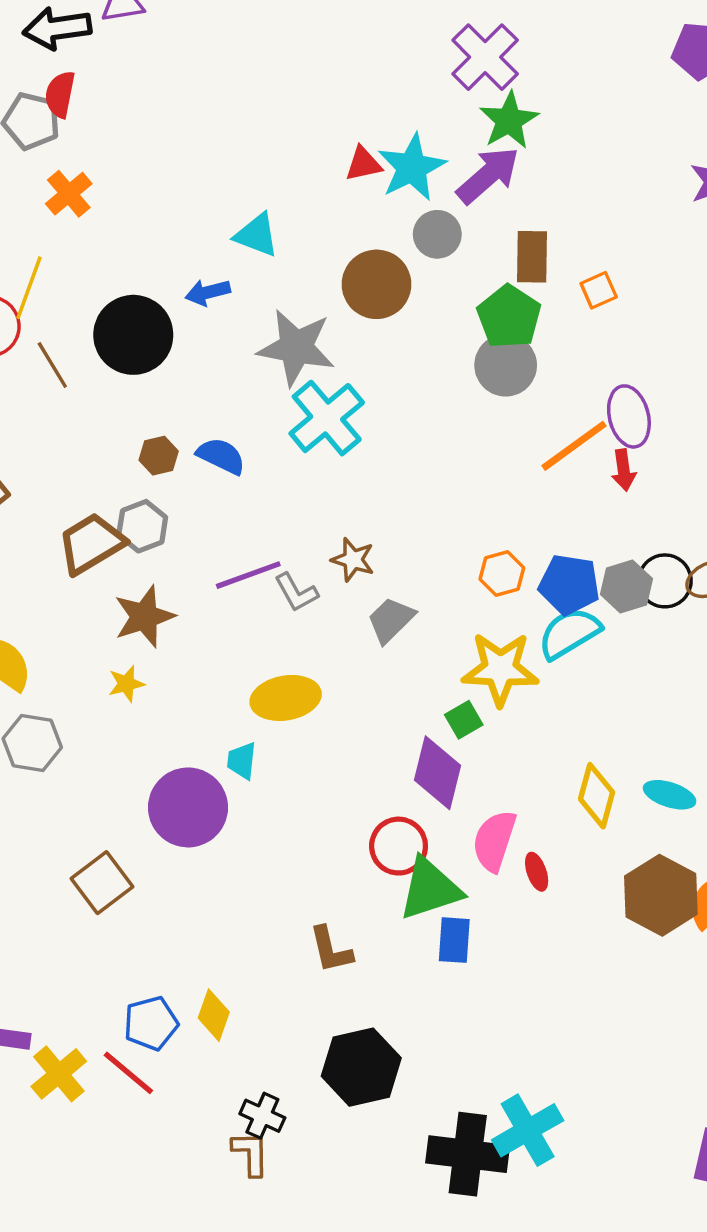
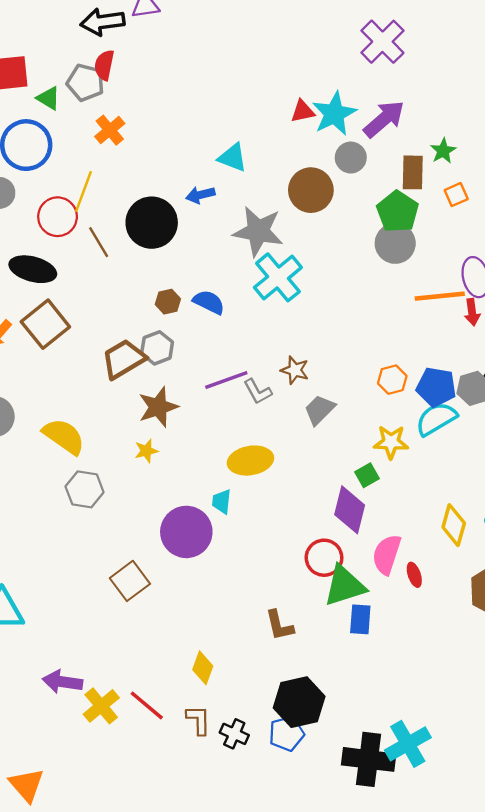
green star: (509, 120) -> (443, 151), moved, size x0.7
orange line: (574, 446) -> (440, 296), turned 30
yellow star: (500, 669) -> (391, 442), size x0.7
blue pentagon: (151, 1023) -> (287, 734), moved
brown L-shape: (251, 1154) -> (198, 720), moved

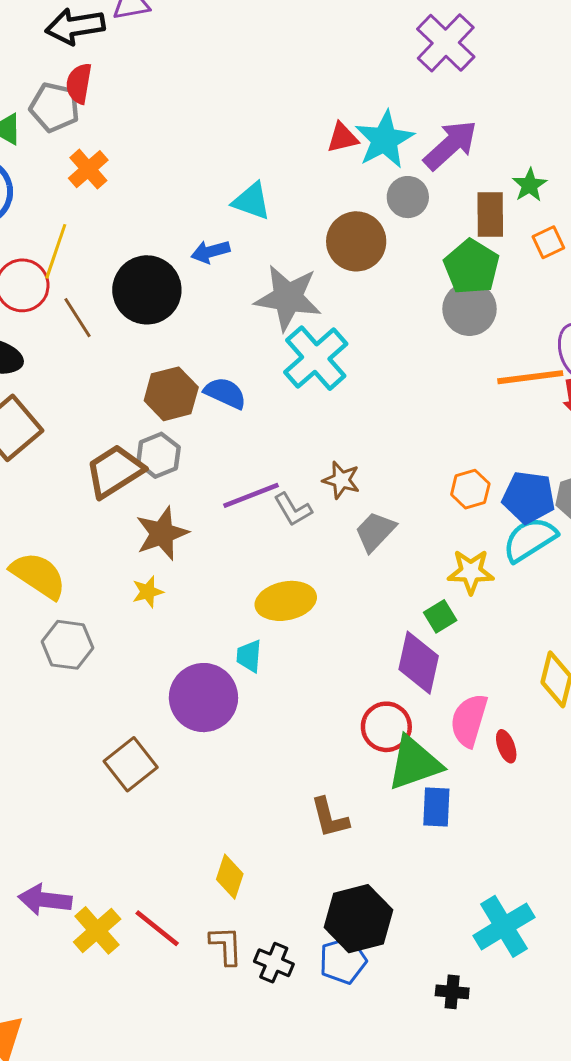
brown hexagon: (168, 302) -> (171, 394), size x1.6
cyan cross: (408, 744) -> (504, 926), moved
black cross: (369, 759) -> (452, 992), size x0.5

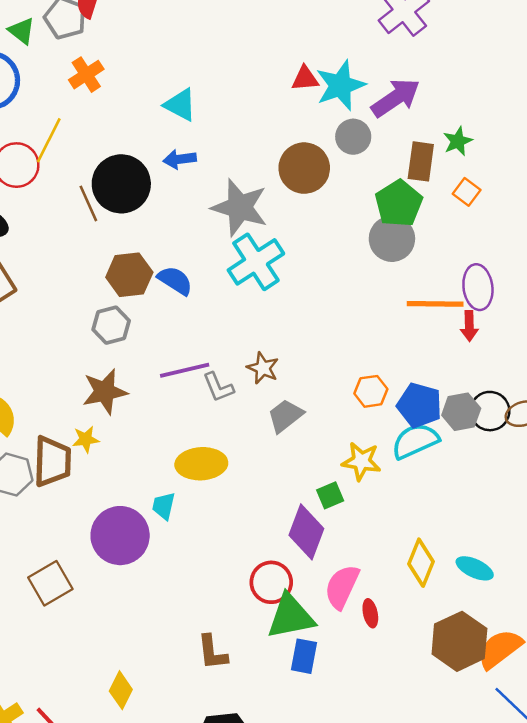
cyan triangle: (252, 201) -> (180, 105), moved
orange square: (548, 242) -> (467, 192), turned -36
brown line: (77, 318) -> (88, 203), moved
brown trapezoid: (115, 471) -> (52, 461), moved, turned 116

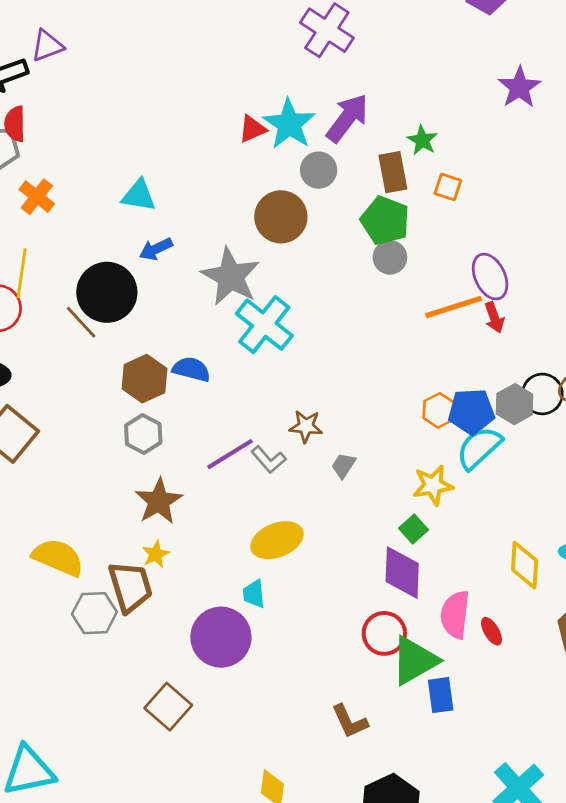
gray star: (240, 207) -> (231, 277), turned 30
gray circle: (392, 239) -> (390, 257), size x0.7
orange hexagon: (371, 391) -> (439, 410), moved
gray trapezoid: (285, 416) -> (344, 466), size x0.7

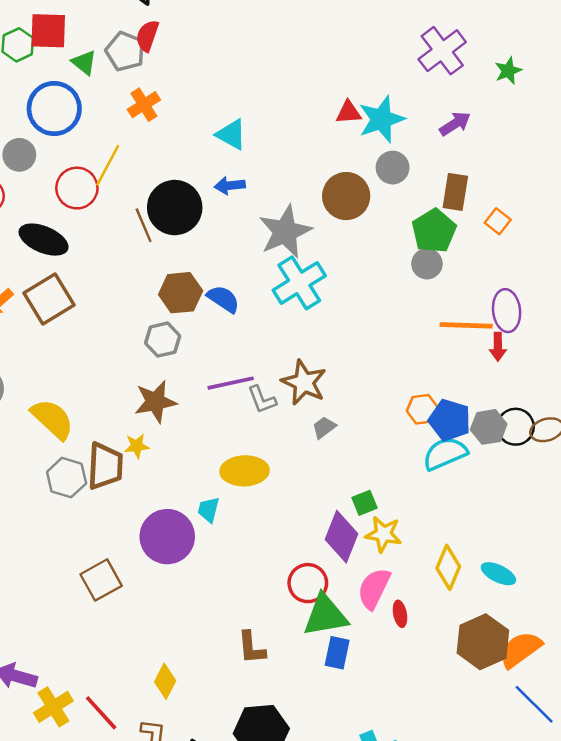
purple arrow: (347, 118) -> (455, 124), moved, size x0.7
green star: (422, 140) -> (508, 71), moved
brown star: (306, 426) -> (304, 382), size x1.5
yellow star: (433, 485) -> (383, 534), moved

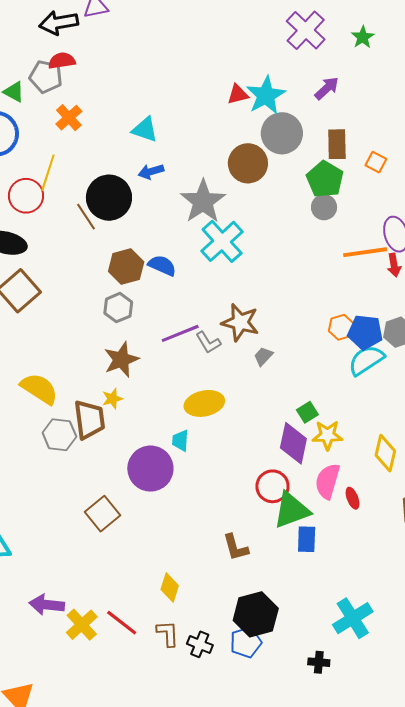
red semicircle: (147, 36) -> (62, 61), turned 72
gray circle: (393, 168) -> (282, 133), size x1.5

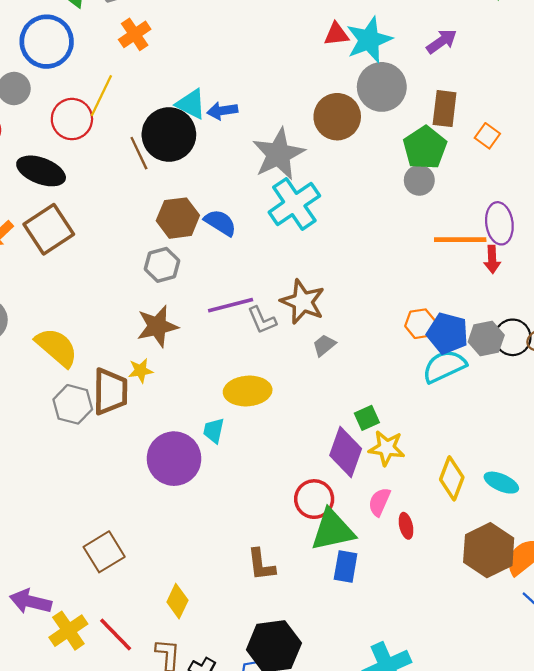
cyan triangle: (145, 130) -> (191, 104), moved
pink semicircle: (327, 481) -> (379, 502), size x0.7
brown square: (103, 514) -> (104, 552), moved

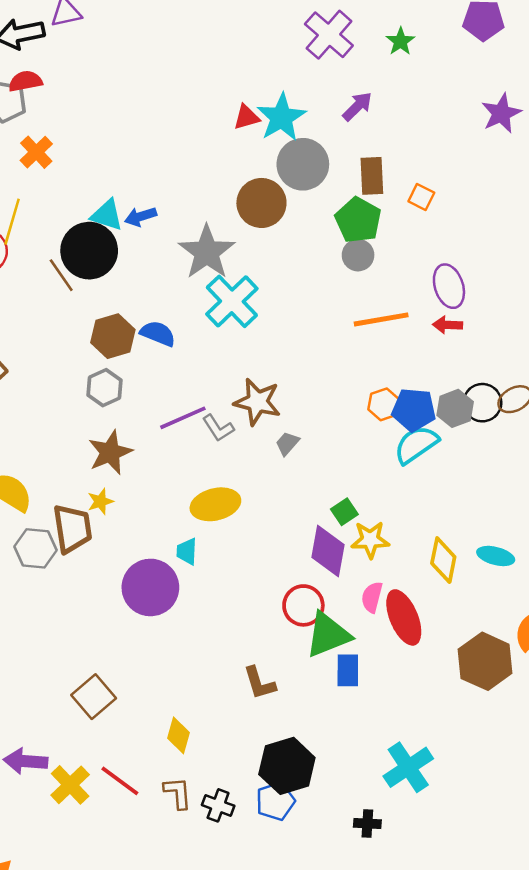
orange line: (460, 240) -> (381, 319), moved
red arrow: (492, 259) -> (448, 325), turned 104
red ellipse: (406, 526) -> (404, 617), size x2.0
brown hexagon: (489, 550) -> (485, 661), moved

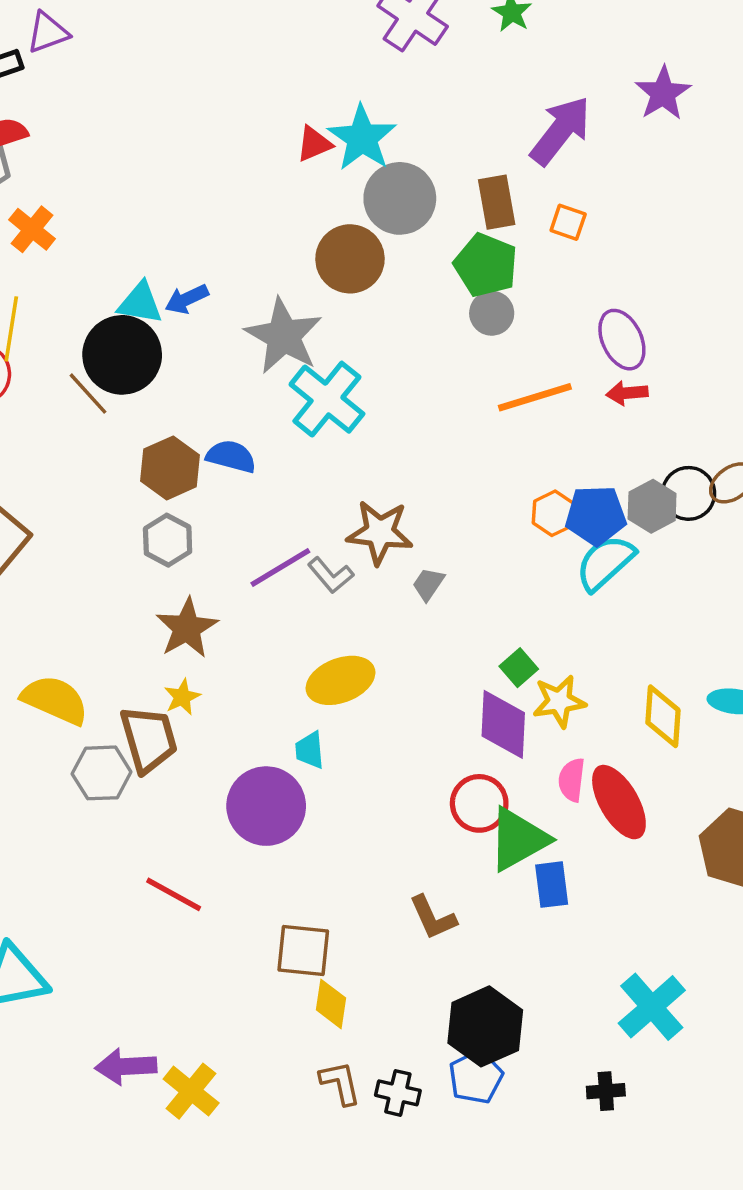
purple arrow: (357, 106) -> (560, 131), moved, size x1.6
brown square: (94, 697) -> (303, 951), moved, turned -36
red line: (120, 781) -> (174, 894), moved

